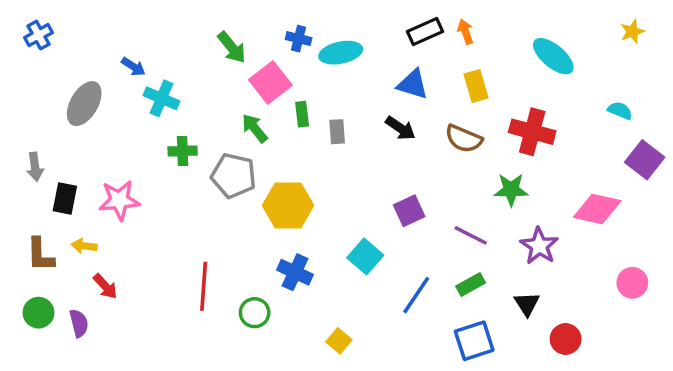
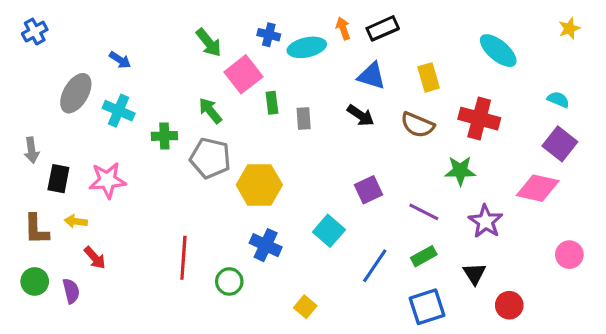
orange arrow: (465, 32) -> (343, 28), moved
cyan cross: (161, 98) -> (119, 111), moved
green arrow: (255, 128) -> (210, 111), moved
purple square: (645, 160) -> (560, 144), moved

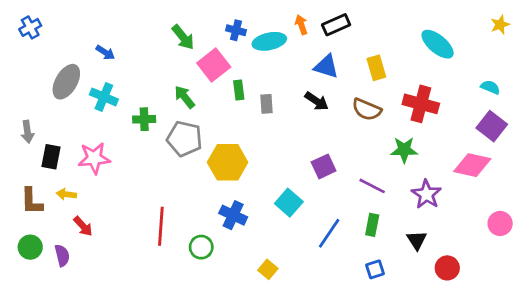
green rectangle: (424, 256) -> (372, 225), turned -50
blue square: (427, 307) -> (375, 269), size x0.6

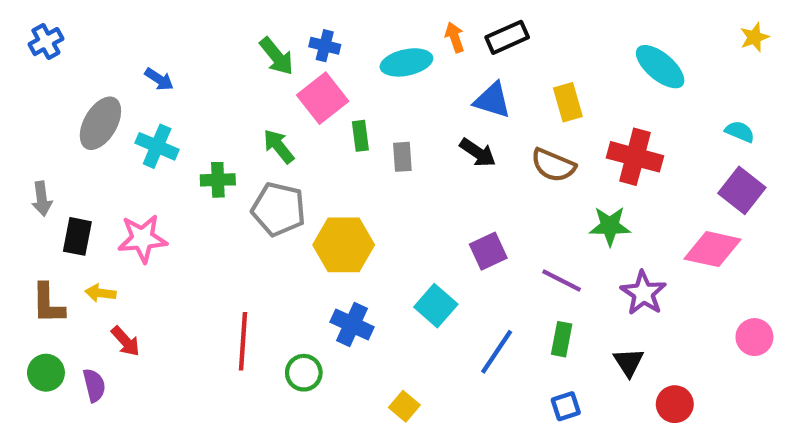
blue cross: (236, 30) -> (325, 46), moved

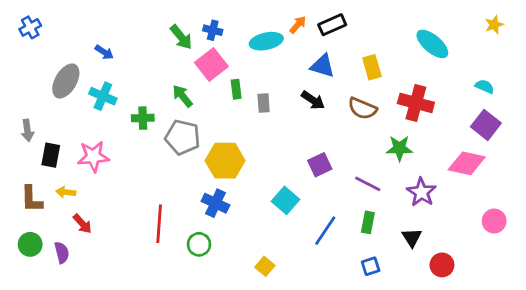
orange arrow: (455, 37) -> (298, 25), turned 60
blue cross: (352, 324) -> (215, 203), moved

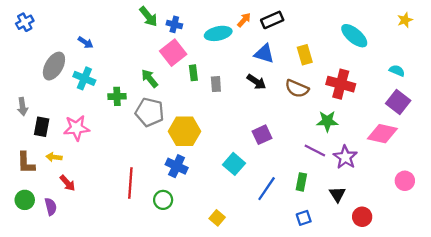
green arrow: (181, 37) -> (148, 17), moved
purple line: (368, 184) -> (315, 150), moved

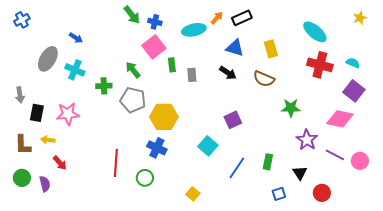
red cross: (341, 84) -> (320, 65), moved
purple line: (315, 150) -> (335, 155), moved
blue square: (304, 218) -> (279, 194), moved

